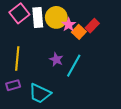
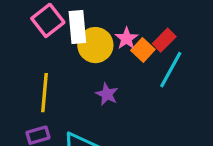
yellow circle: (56, 17) -> (95, 45), moved
cyan line: (74, 66) -> (171, 70), moved

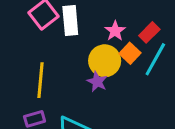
yellow circle: (95, 45) -> (105, 61), moved
orange square: (143, 50) -> (130, 53), moved

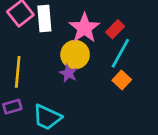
pink star: (115, 31) -> (84, 28), size x1.6
orange square: (130, 53) -> (122, 80), moved

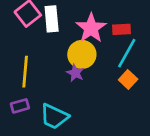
red rectangle: (115, 29) -> (121, 29), turned 42

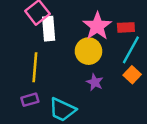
white rectangle: (52, 19) -> (49, 29), moved
purple star: (75, 73) -> (95, 82), moved

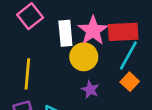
red rectangle: (126, 27) -> (123, 32), size x1.6
white rectangle: (49, 29) -> (65, 33), moved

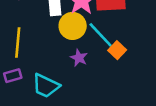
cyan line: (128, 55) -> (101, 35), moved, turned -72

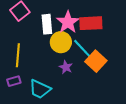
orange square: (117, 50) -> (96, 61), size x1.5

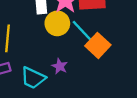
purple star: (66, 67) -> (60, 66), moved

